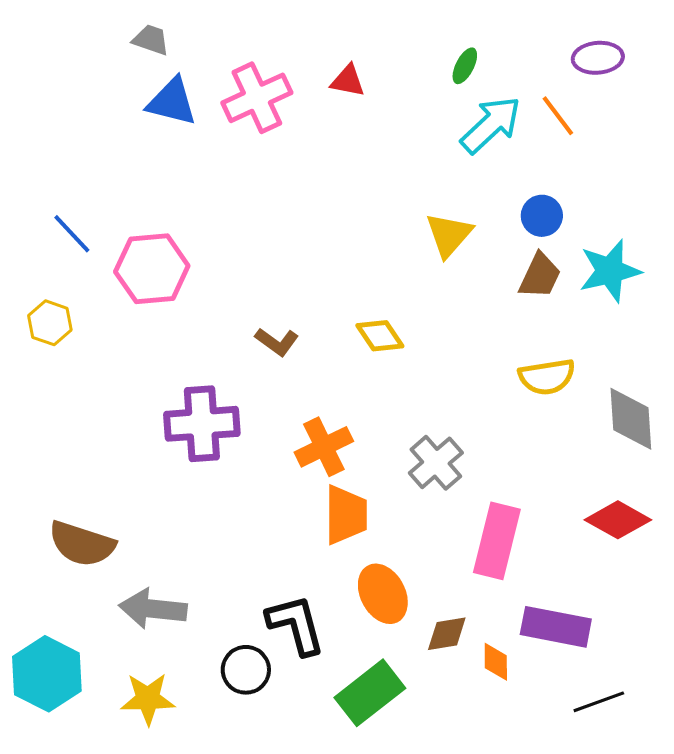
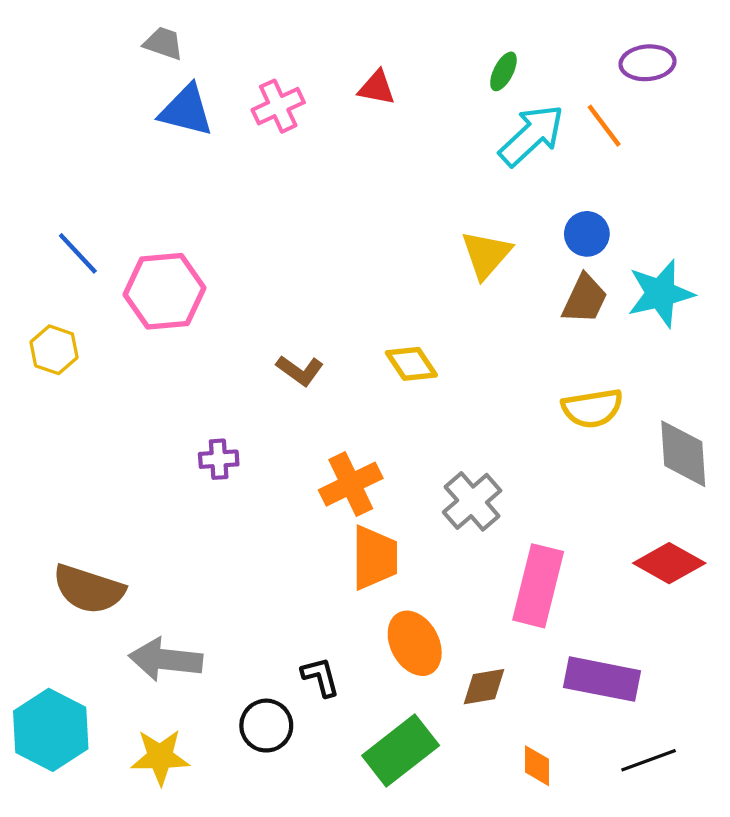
pink cross: (257, 98) -> (278, 106), size x0.7
purple cross: (202, 424) -> (219, 459), size x0.5
black L-shape: (296, 625) -> (320, 677), size x0.6
orange diamond: (496, 662) -> (537, 766), moved

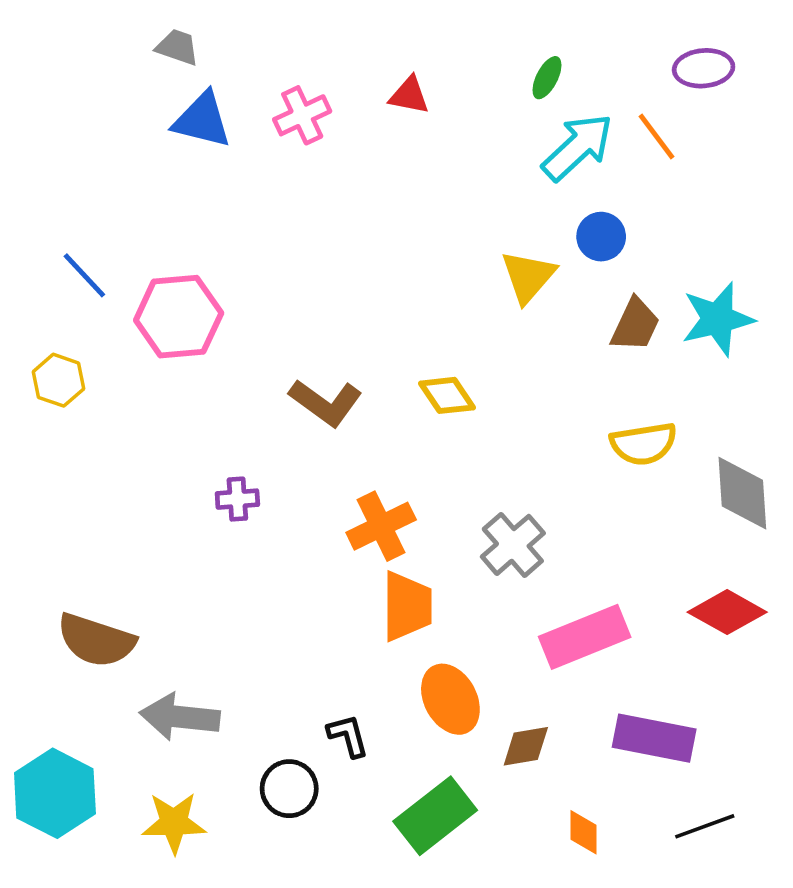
blue circle: (587, 234) -> (601, 237), moved
brown L-shape: (300, 370) -> (326, 403), size x1.4
pink rectangle: (538, 586) -> (585, 637), turned 54

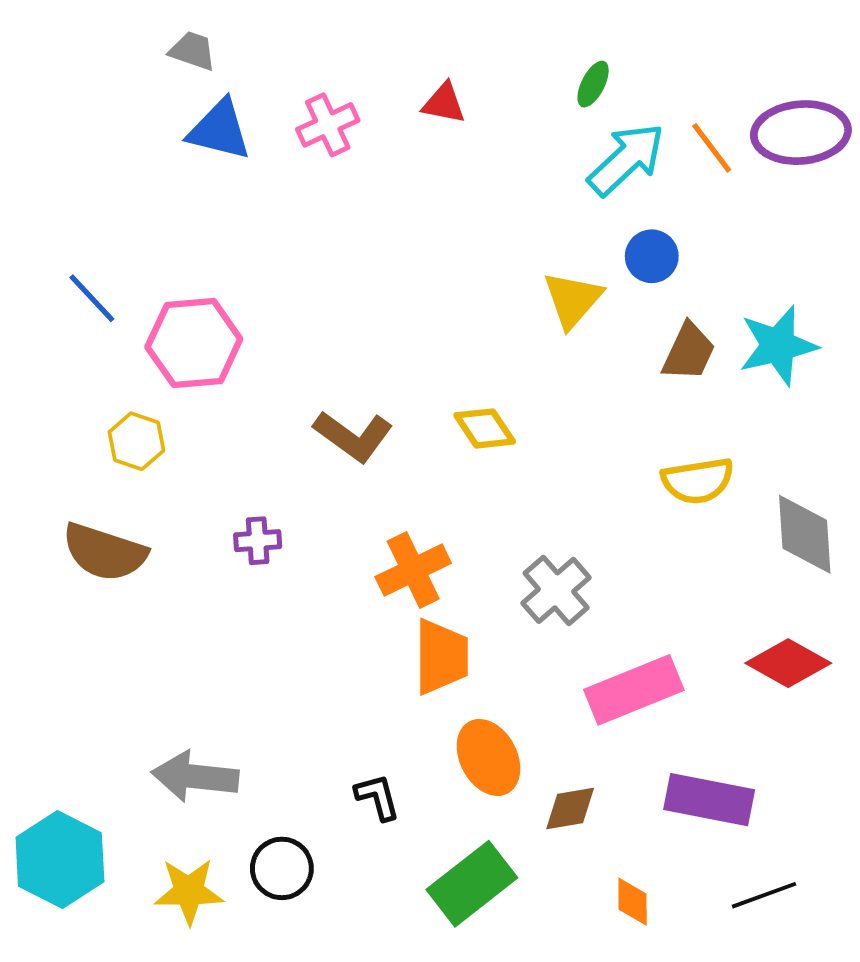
purple ellipse: (704, 68) -> (801, 133), moved, size x1.5
yellow hexagon: (58, 380) -> (136, 441), moved
brown semicircle: (96, 640) -> (105, 552), moved
black circle: (289, 789) -> (282, 868), moved

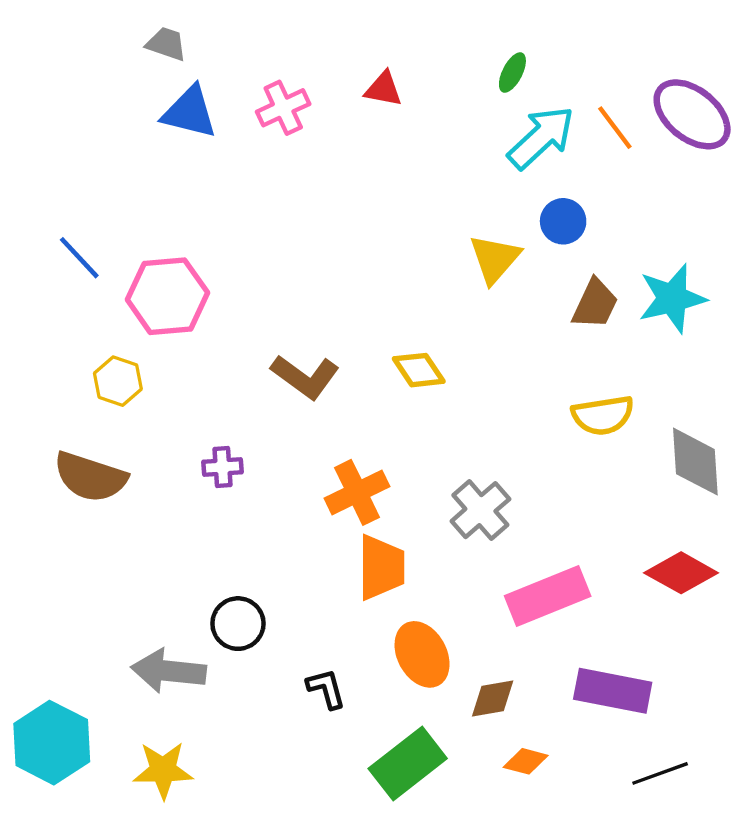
purple ellipse: (801, 133) -> (692, 114), turned 44
black circle: (282, 868) -> (238, 624), moved
orange diamond: (633, 902) -> (526, 761), moved, turned -75

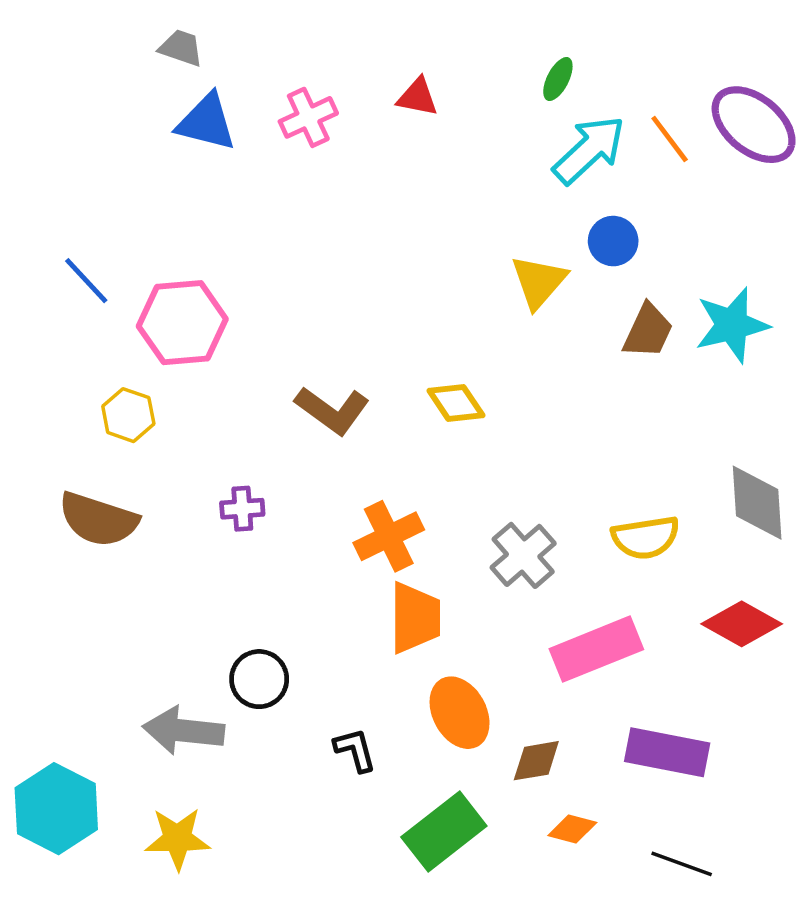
yellow semicircle: (603, 415) -> (646, 537), moved
black line: (660, 773) -> (682, 864), moved, turned 40

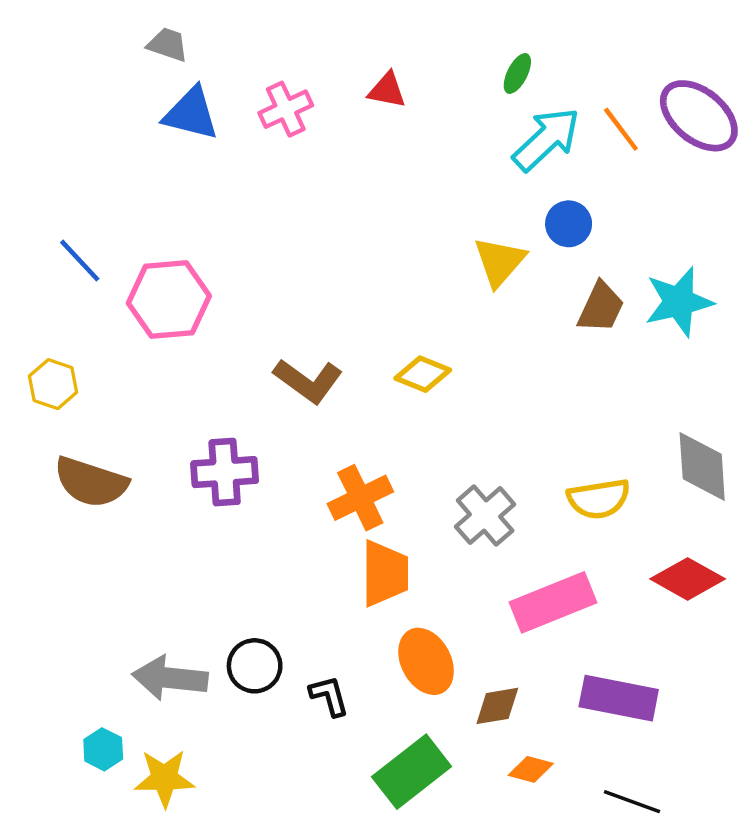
yellow diamond: (456, 403) -> (423, 374), turned -34
yellow hexagon: (128, 415) -> (53, 384), moved
purple cross: (242, 509) -> (225, 472), size x1.6
black circle: (259, 679) -> (255, 666), moved
cyan hexagon: (56, 809) -> (103, 749), moved, size x0.5

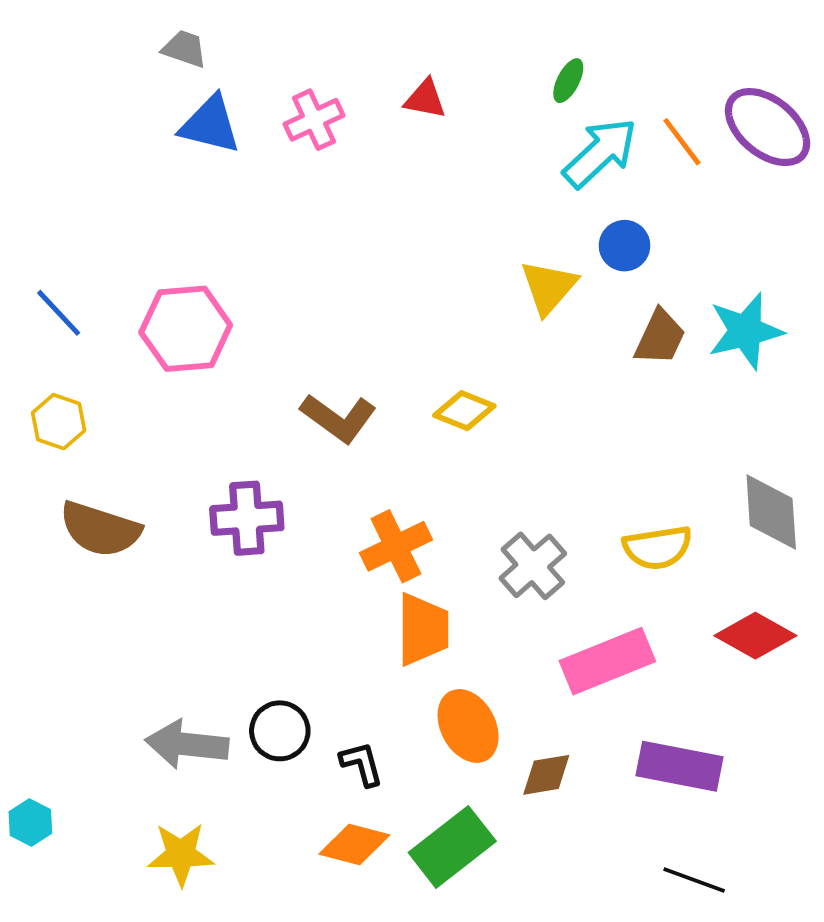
blue line: (80, 261) -> (59, 313), moved
cyan hexagon: (103, 749) -> (30, 823), moved
orange diamond: (531, 769) -> (354, 845), moved, size x1.4

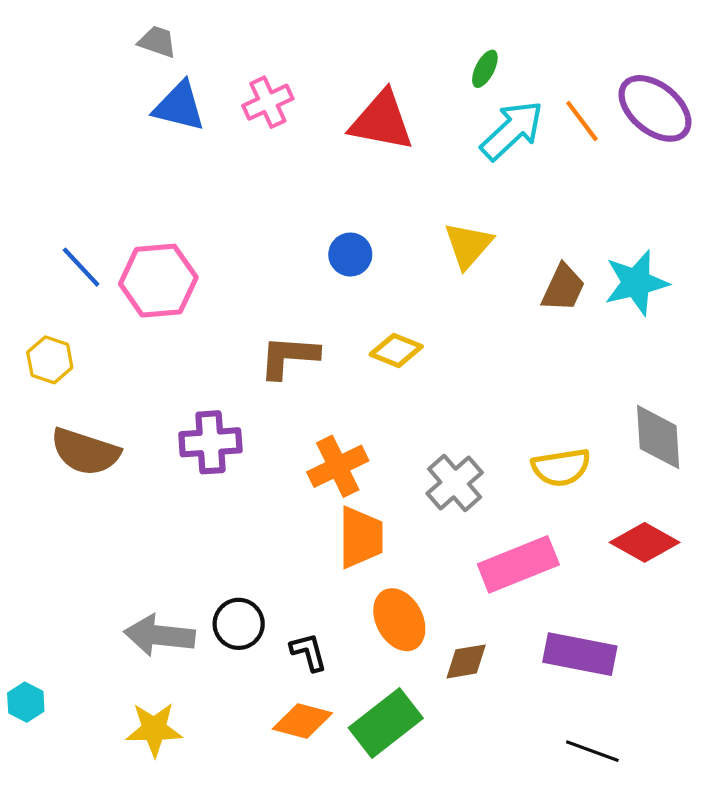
red triangle: (425, 99) -> (382, 121), moved, size x1.8
blue circle: (624, 246) -> (350, 254), moved
blue line: (59, 313) -> (81, 267), moved
brown L-shape: (338, 418) -> (289, 357), turned 148

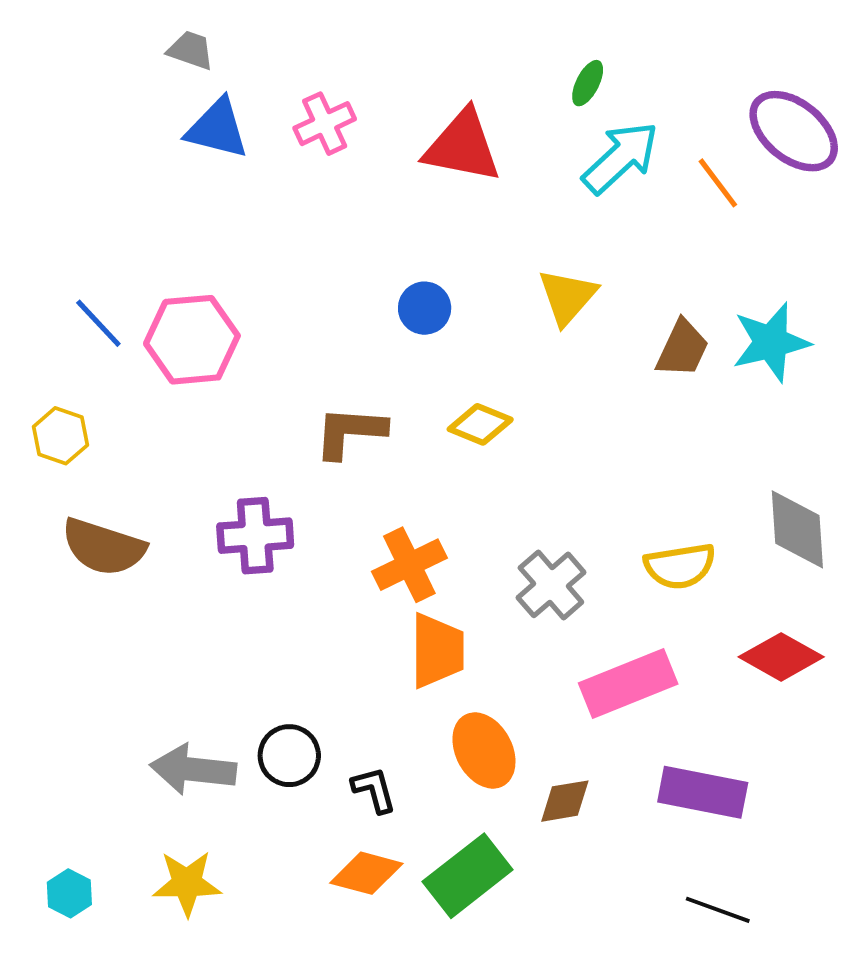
orange line: (582, 121) -> (718, 183), moved
cyan hexagon: (26, 702) -> (69, 893), moved

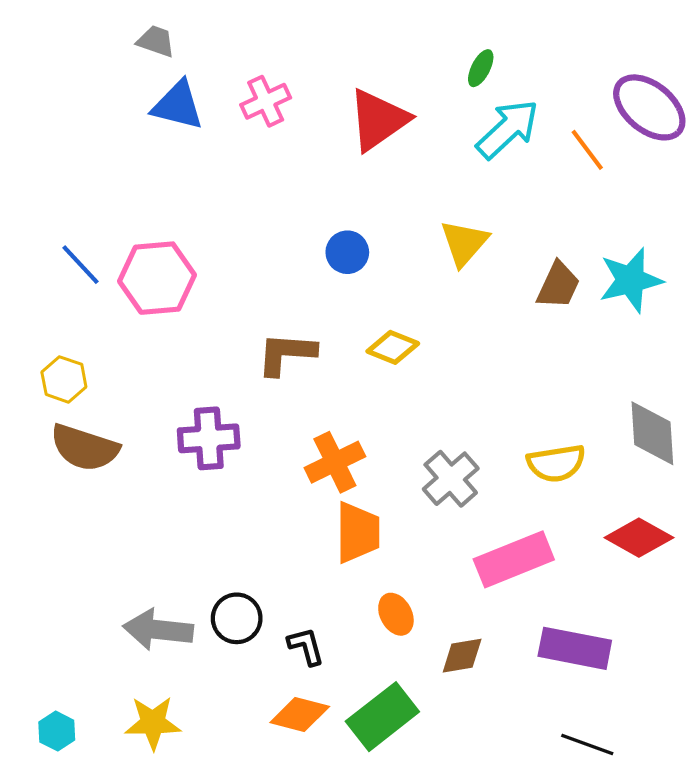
red triangle: (462, 146) -> (378, 120), turned -46
yellow hexagon: (60, 436) -> (64, 379), moved
orange ellipse: (484, 751) -> (396, 614), size x0.7

